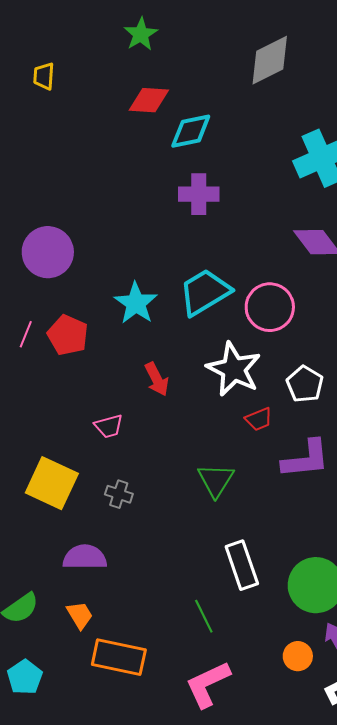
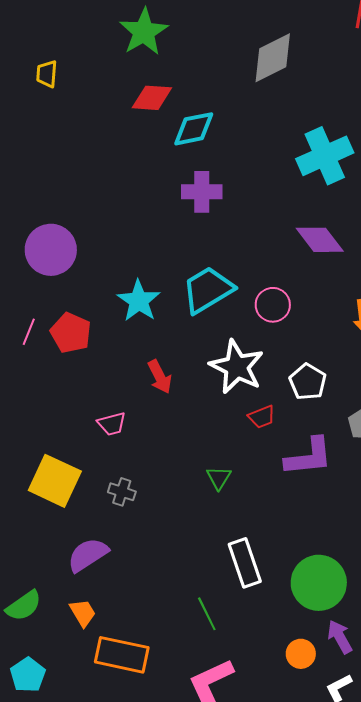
green star: (141, 34) -> (144, 32), size x1.4
pink circle: (270, 307) -> (273, 305), size x0.7
green triangle: (216, 480) -> (219, 478), size x0.7
purple semicircle: (85, 557) -> (88, 555), turned -33

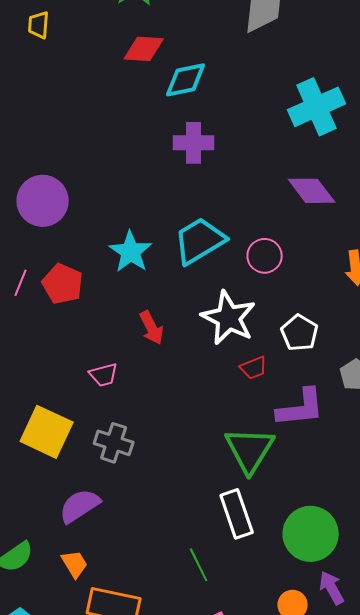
green triangle: (219, 478) -> (250, 450), moved, size x2.0
gray cross: (122, 492) -> (114, 443), size x1.4

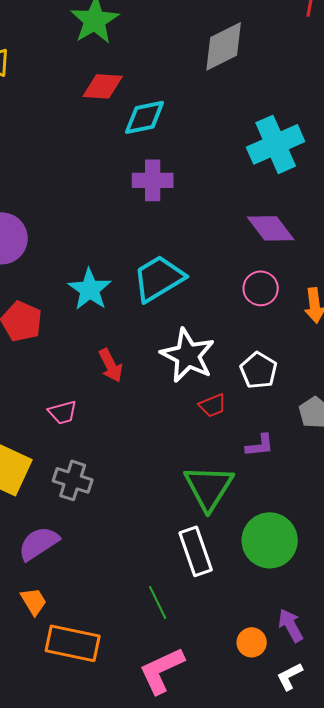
pink circle: (265, 256) -> (261, 288), moved
purple L-shape: (301, 408) -> (260, 445), size x0.6
green circle: (311, 534) -> (270, 540), moved

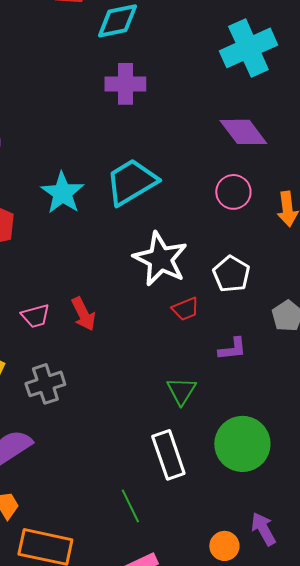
red arrow: (111, 365) -> (83, 314), moved
gray cross: (73, 480) -> (45, 384), turned -36
green triangle: (209, 487) -> (181, 391), size x0.6

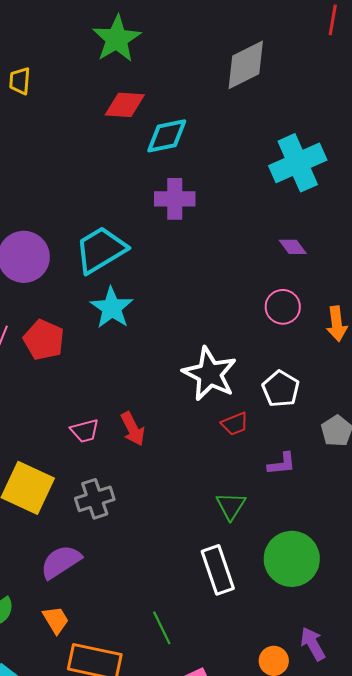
purple diamond: (243, 132) -> (293, 247), size x0.6
cyan trapezoid: (131, 182) -> (101, 250), moved
green line: (130, 506) -> (162, 628), moved

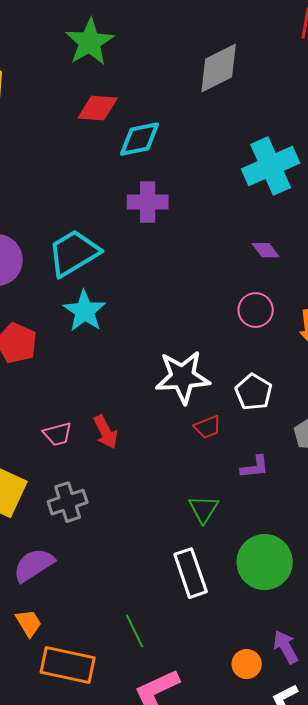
white star: (210, 374) -> (183, 377), turned -30

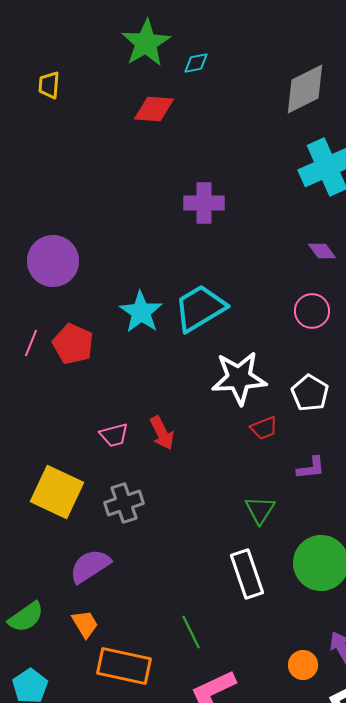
gray diamond: (219, 68) -> (305, 89), moved
cyan diamond: (140, 139) -> (196, 63), moved, size x0.6
cyan trapezoid: (74, 253) -> (200, 308), moved

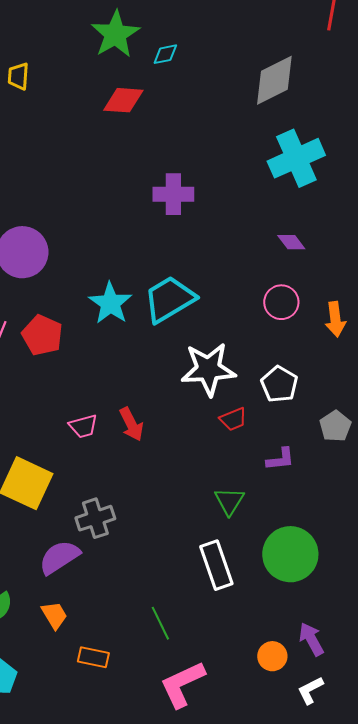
gray cross: (124, 503) -> (95, 518), moved
orange rectangle: (124, 666) -> (93, 657), size x0.6

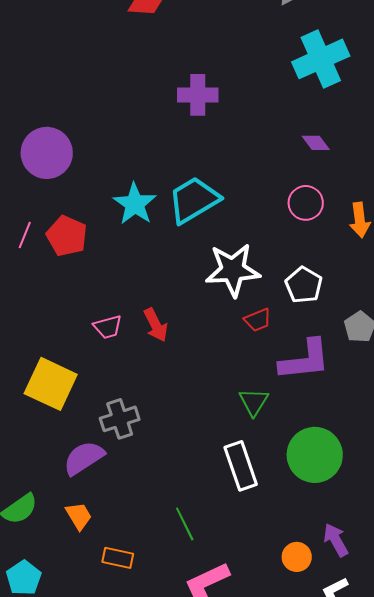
purple L-shape: (280, 459) -> (305, 360), size x1.8

